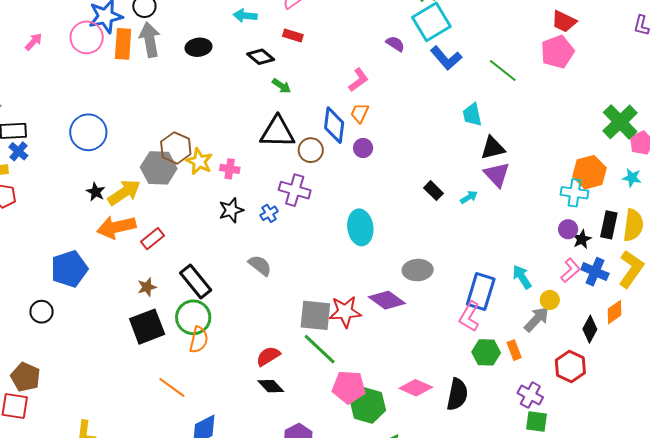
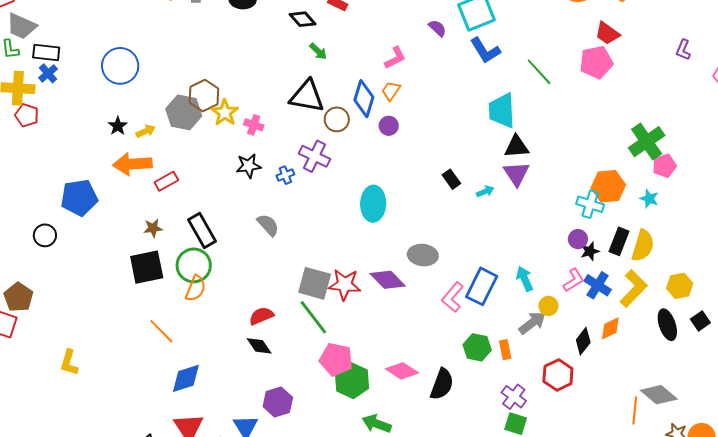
cyan trapezoid: (472, 115) -> (502, 111), size x1.5
yellow arrow: (124, 192) -> (146, 131), size x0.6
pink L-shape: (469, 317) -> (453, 297), moved

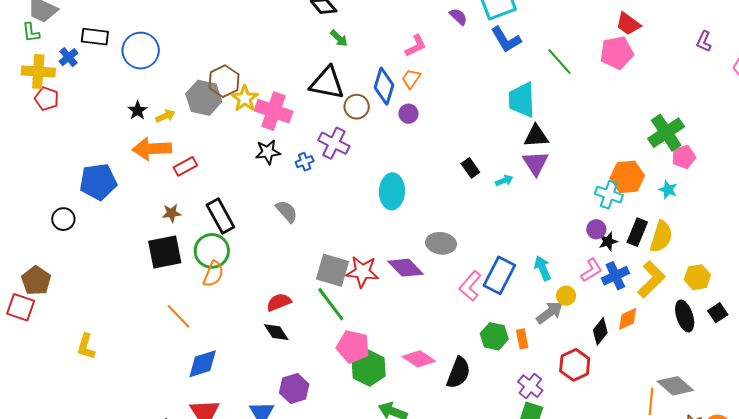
black rectangle: (46, 52) -> (95, 37), moved
pink cross: (254, 125) -> (274, 111), size x1.8
blue cross: (598, 285) -> (615, 276), turned 32

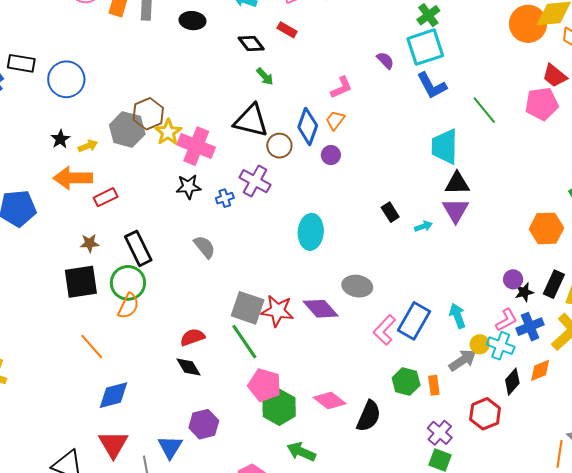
cyan cross: (609, 195) -> (501, 346), moved

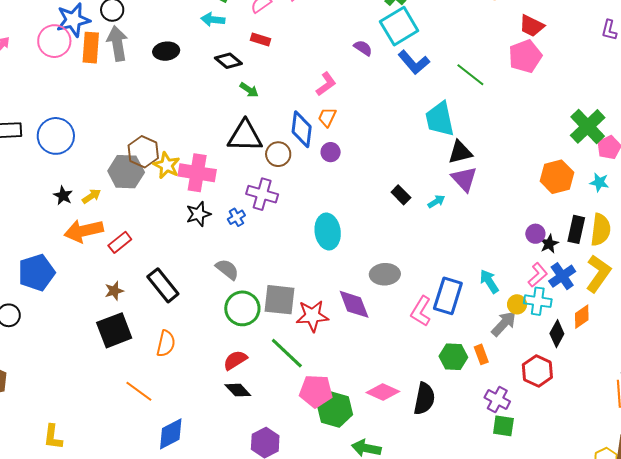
green circle: (128, 283) -> (242, 308), moved
gray square: (248, 308) -> (279, 300), moved
purple diamond: (321, 309) -> (354, 304), turned 33

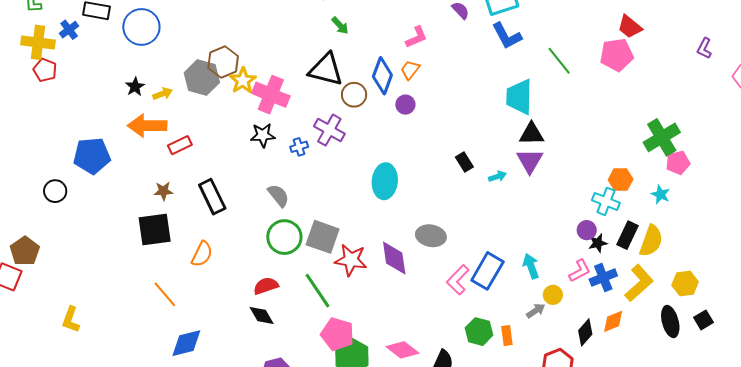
orange hexagon: (557, 177) -> (621, 179), size x0.7
cyan cross: (538, 301) -> (606, 201), moved
gray arrow: (504, 324) -> (536, 311), size x0.7

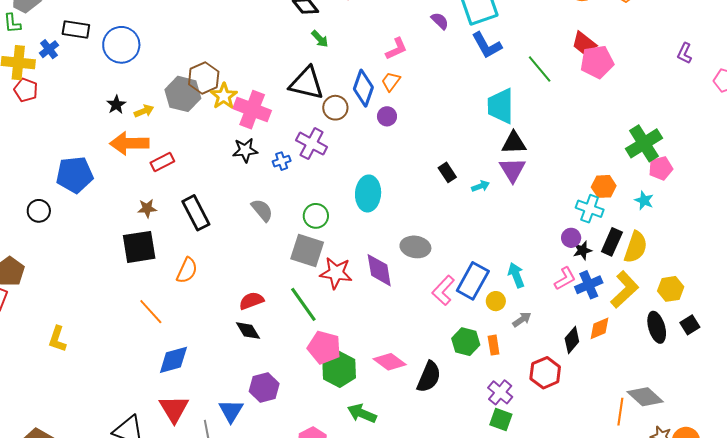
red trapezoid: (630, 27) -> (584, 43), moved
green circle: (284, 237) -> (316, 216), moved, size x0.7
yellow circle: (553, 295) -> (496, 301), moved

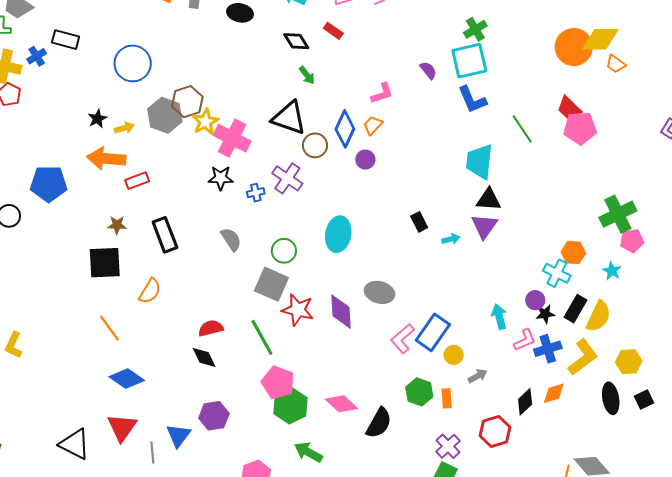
blue circle: (121, 45) -> (133, 63), moved
cyan arrow: (516, 275) -> (499, 317), moved
blue diamond: (173, 360) -> (127, 379), turned 44

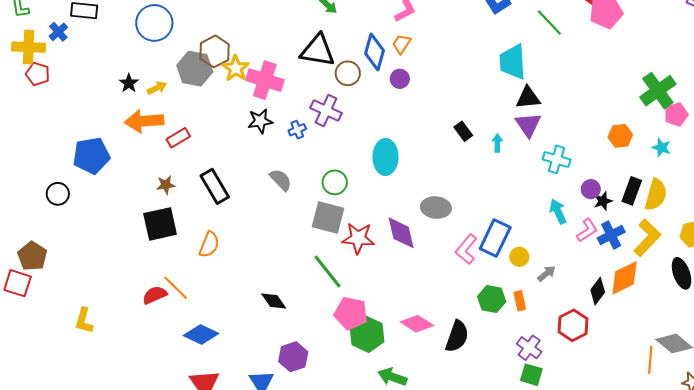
cyan arrow: (451, 239) -> (497, 143), turned -66
cyan cross: (557, 273) -> (557, 159), moved
red semicircle: (211, 328) -> (155, 295), moved
orange diamond: (554, 393) -> (625, 278), size x1.5

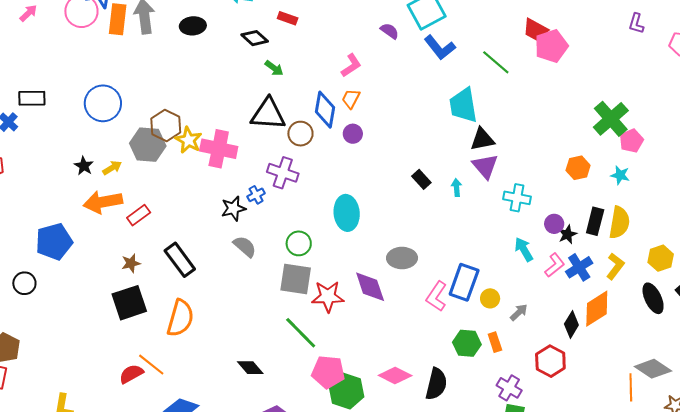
black star: (260, 121) -> (233, 208), moved
yellow L-shape: (647, 238) -> (615, 266), size x0.7
orange semicircle: (209, 245) -> (180, 318), size x1.4

